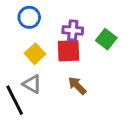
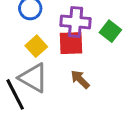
purple cross: (73, 30) -> (76, 22), size x1.4
gray triangle: (32, 84) -> (33, 78), size x1.5

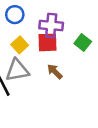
green square: (110, 31) -> (83, 42), moved
gray triangle: (33, 78) -> (17, 70), turned -40

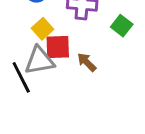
red square: (48, 42) -> (58, 47), moved

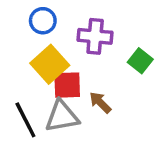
yellow square: (43, 29) -> (50, 64), size x1.5
gray triangle: (40, 61) -> (62, 116), moved

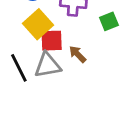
green square: (140, 61) -> (109, 21), turned 30

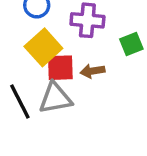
brown arrow: (78, 54) -> (92, 71), moved, turned -54

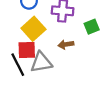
red square: (60, 68) -> (27, 50), moved

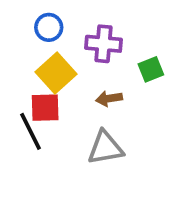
gray triangle: (41, 62) -> (105, 148), moved

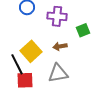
yellow square: (56, 73) -> (31, 51), moved
red square: (45, 108) -> (25, 80), moved

